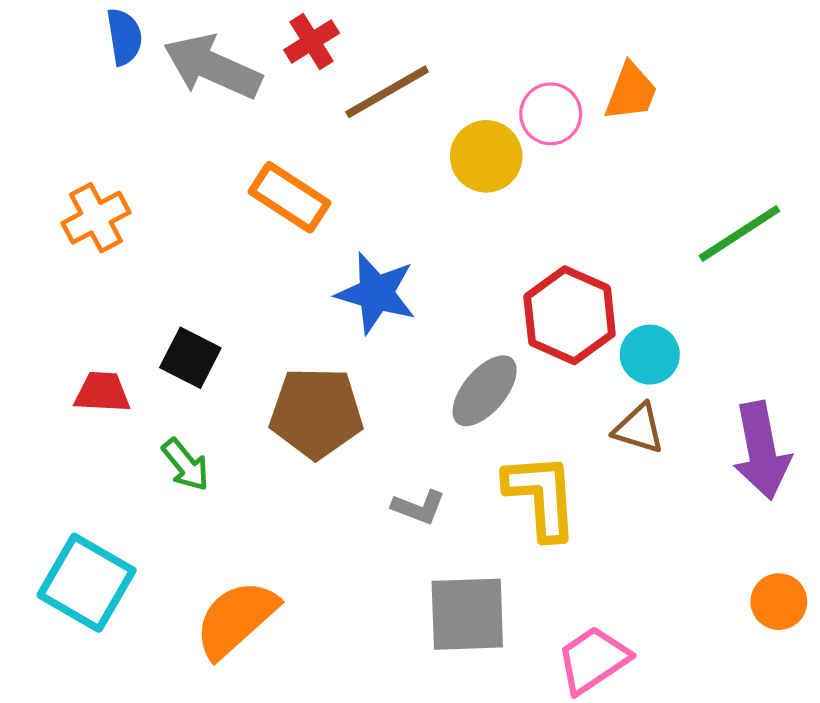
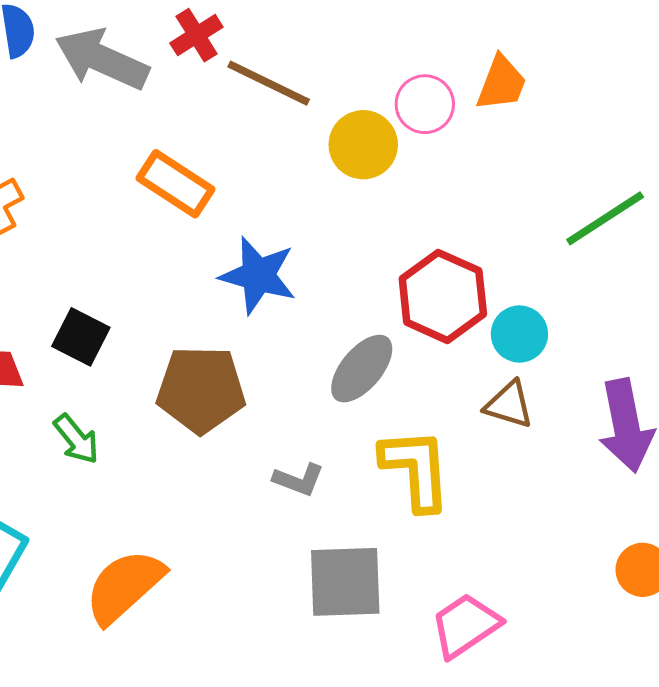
brown line: (387, 92) -> (269, 83), turned 56

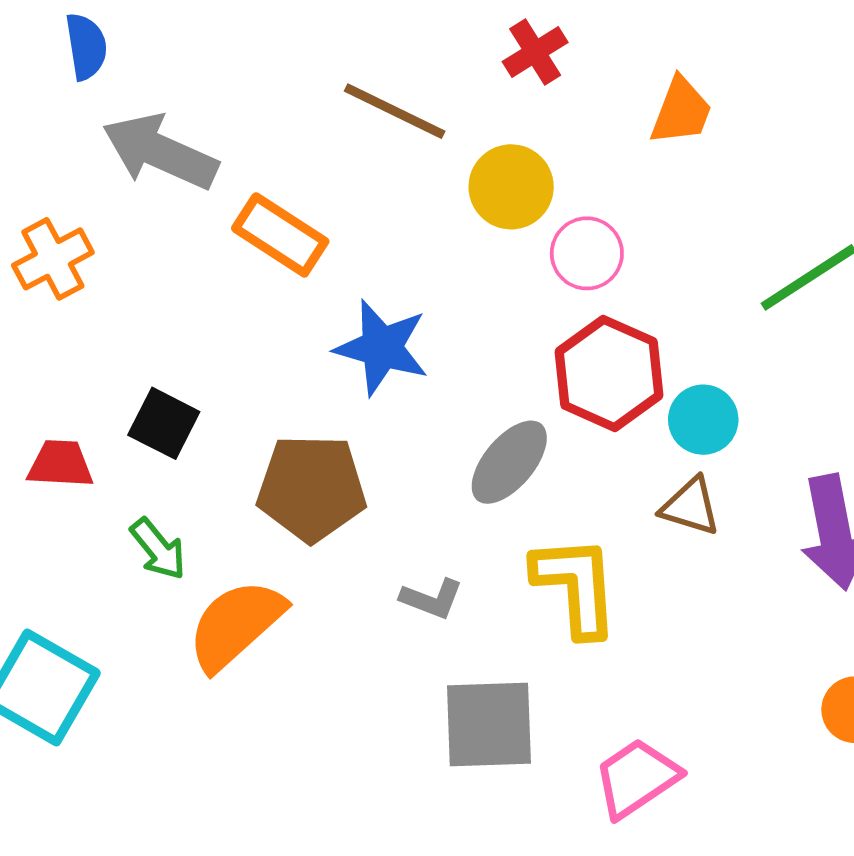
red cross: (196, 35) -> (535, 52), moved
gray arrow: (102, 59) -> (160, 152), moved
pink circle: (425, 104) -> (587, 253), moved
orange semicircle: (124, 586) -> (236, 625), moved

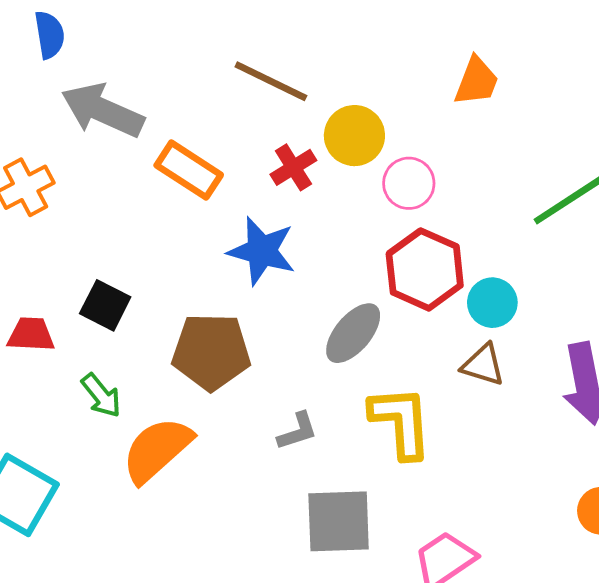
red cross: (535, 52) -> (293, 167), moved
gray L-shape: (432, 599) -> (297, 431), turned -39

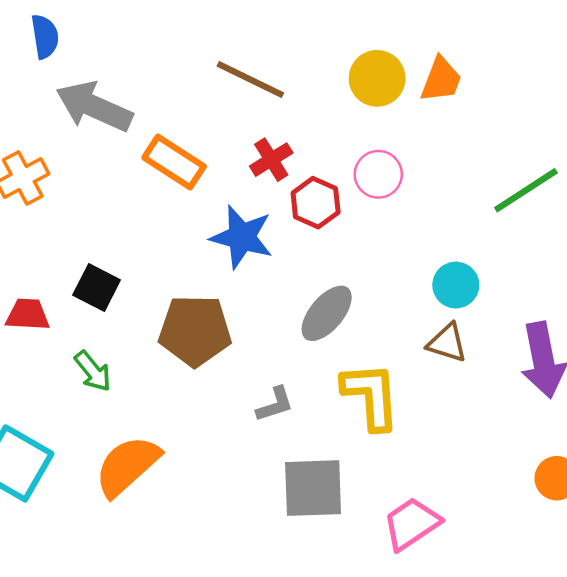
yellow circle: (354, 136) -> (377, 78), moved
red hexagon: (425, 269) -> (316, 203), moved, size x0.7
orange semicircle: (157, 450) -> (127, 466), moved

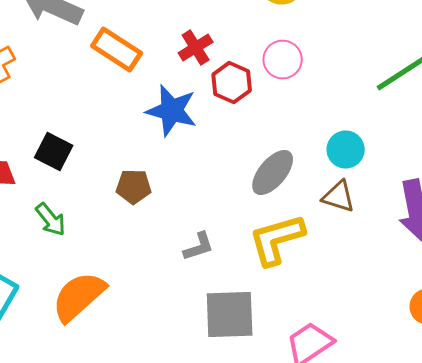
gray ellipse: (327, 313) -> (273, 173), moved
brown pentagon: (195, 331) -> (134, 187), size x0.6
yellow L-shape: (371, 396) -> (277, 240), turned -102

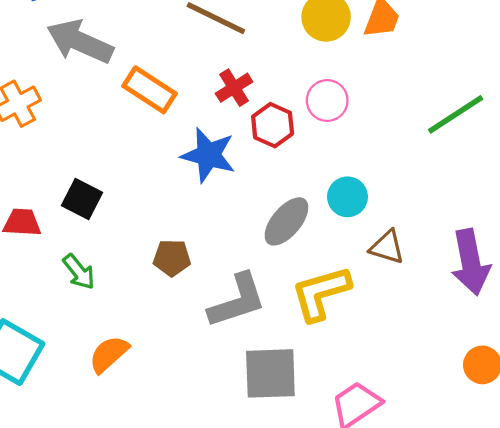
cyan circle: (346, 150) -> (347, 197), moved
gray ellipse: (273, 173) -> (286, 221), moved
brown pentagon: (134, 187) -> (172, 258), moved
gray L-shape: (199, 247) -> (237, 301), size x1.8
orange semicircle: (79, 297) -> (109, 354), size x0.7

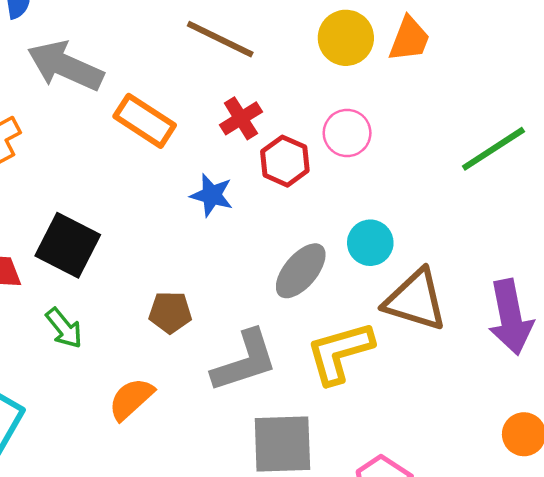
blue star: (208, 155) -> (212, 195), size x0.7
black square: (82, 199) -> (68, 245), size x1.4
brown triangle: (387, 247) -> (415, 300), size x1.6
orange semicircle: (109, 354) -> (131, 399), moved

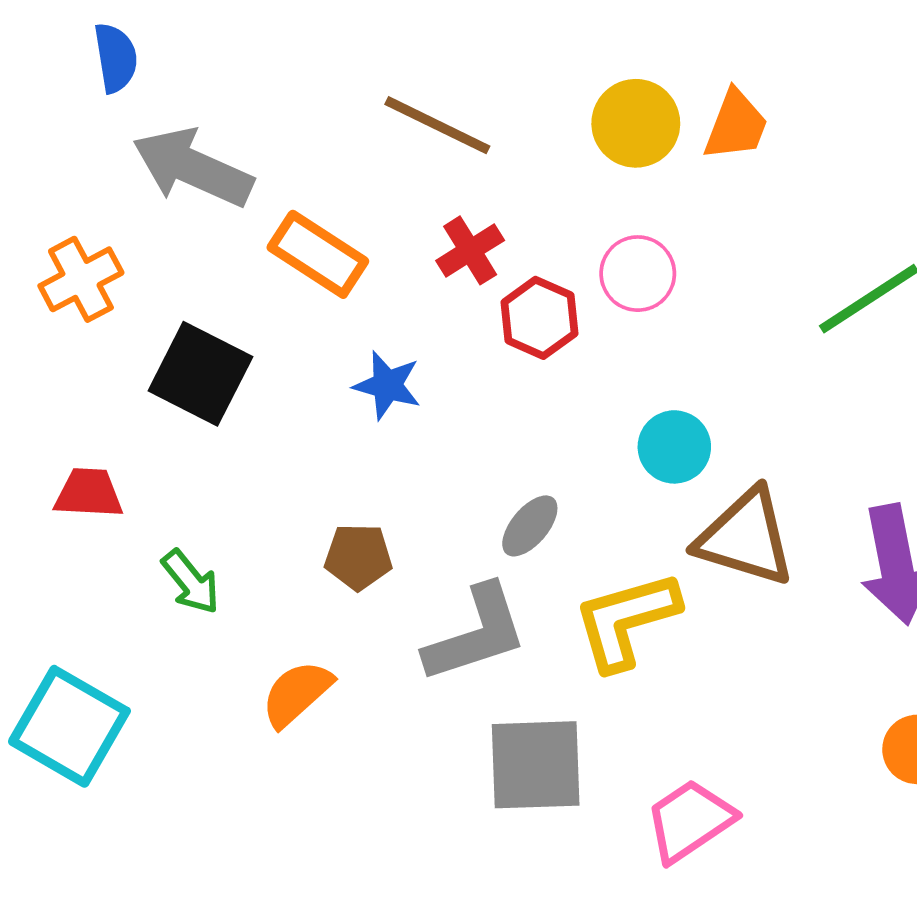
blue star: (212, 195) -> (387, 385), moved
black square: (68, 245) -> (200, 374), moved
gray ellipse: (301, 271) -> (530, 526), moved, size x0.7

